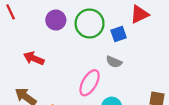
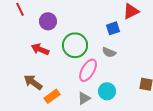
purple circle: (56, 20) -> (48, 21), moved
green circle: (90, 23) -> (75, 45), moved

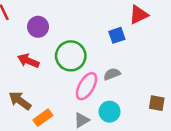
gray semicircle: (109, 52) -> (112, 74), moved, turned 136

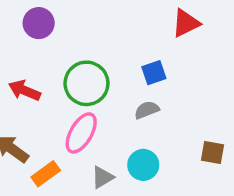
purple circle: (38, 27) -> (39, 23), moved
blue square: (117, 35) -> (154, 73), moved
pink ellipse: (86, 86) -> (81, 133), moved

